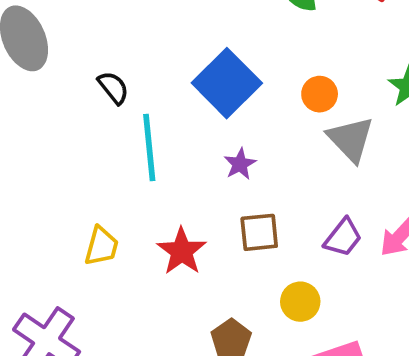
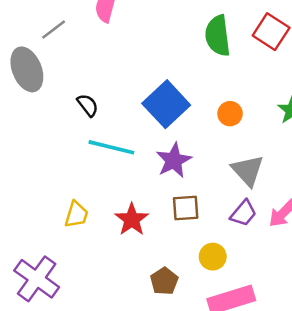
gray triangle: (351, 139) -> (248, 170), moved
cyan line: (149, 148) -> (111, 147), turned -72
purple star: (240, 164) -> (174, 160), size x1.6

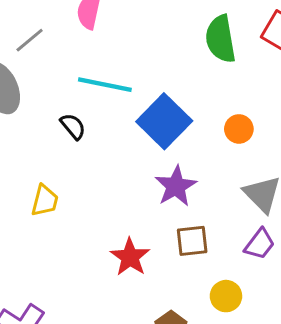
cyan line: (111, 147) -> (105, 85), moved
yellow trapezoid: (76, 214) -> (45, 201), moved

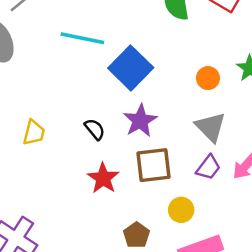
black semicircle: (73, 126) -> (95, 129), moved
orange circle: (239, 129) -> (208, 78), moved
brown square: (192, 241) -> (154, 165), size x1.4

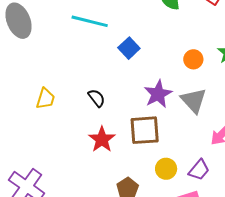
blue square: (131, 68) -> (129, 48), size x0.6
purple star: (140, 121) -> (158, 94), moved
purple trapezoid: (208, 168) -> (199, 170), moved

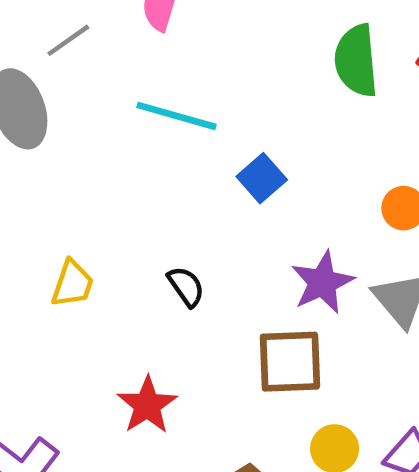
red star: (102, 139) -> (147, 405), moved

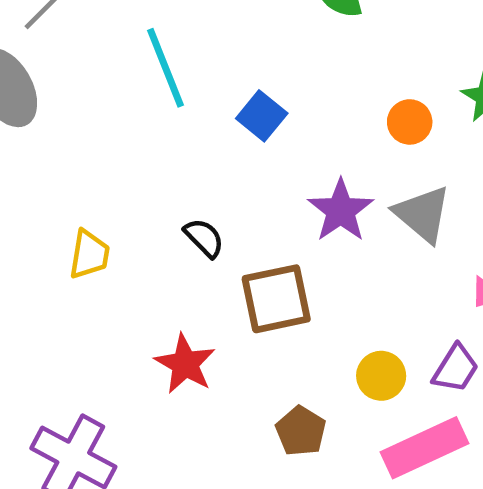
cyan line: (177, 116) -> (165, 68), turned 62
brown square: (290, 362) -> (276, 299), moved

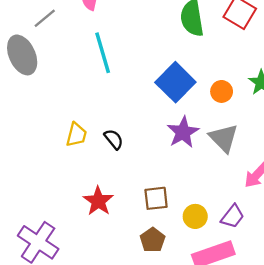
blue square: (262, 116) -> (175, 82), moved, size x1.6
yellow trapezoid: (89, 254) -> (76, 135), moved
brown square: (276, 299) -> (156, 198), moved, size x0.7

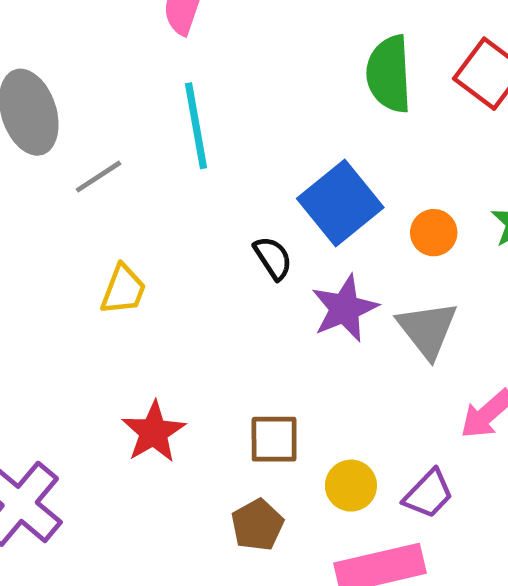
gray line: (45, 18) -> (98, 177), moved
black semicircle: (114, 139) -> (273, 258), moved

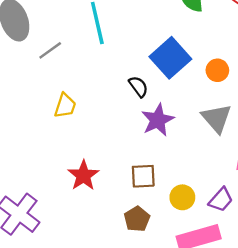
purple star: (345, 308) -> (158, 120), moved

